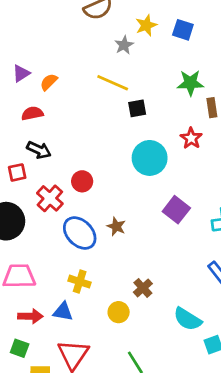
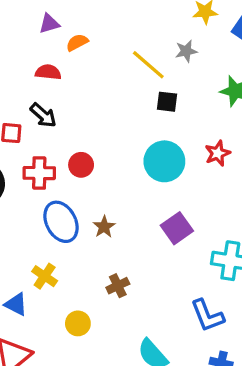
gray star: (124, 45) -> (186, 51), moved
red cross: (50, 198) -> (39, 173), turned 32
brown cross: (143, 288) -> (118, 286), moved

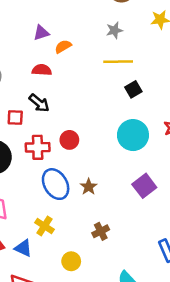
gray star: (186, 51) -> (114, 30), moved
yellow line: (148, 65) -> (118, 62), turned -40
black square: (167, 102) -> (133, 89), turned -35

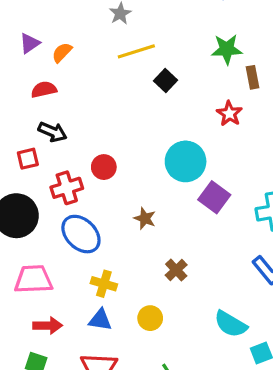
cyan circle: (133, 135) -> (186, 161), moved
blue ellipse: (56, 184) -> (81, 234), moved
blue triangle: (23, 248) -> (100, 320), moved

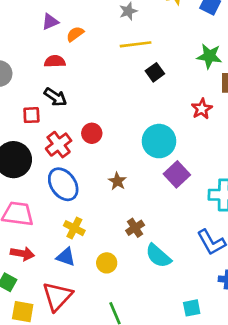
red cross: (67, 188) -> (59, 145), turned -30
cyan semicircle: (231, 324) -> (158, 256), moved

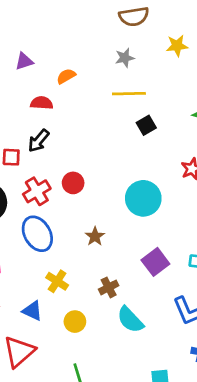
purple triangle: (50, 22) -> (24, 61), moved
black arrow: (55, 97) -> (39, 141), turned 90
purple square: (177, 174) -> (155, 262), moved
yellow cross: (74, 228) -> (57, 281), moved

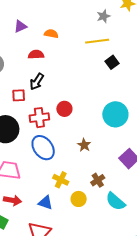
gray star: (125, 58) -> (103, 16), moved
orange semicircle: (66, 76) -> (51, 34), turned 48
red cross: (37, 191) -> (39, 118), turned 30
yellow circle: (75, 322) -> (79, 199), moved

